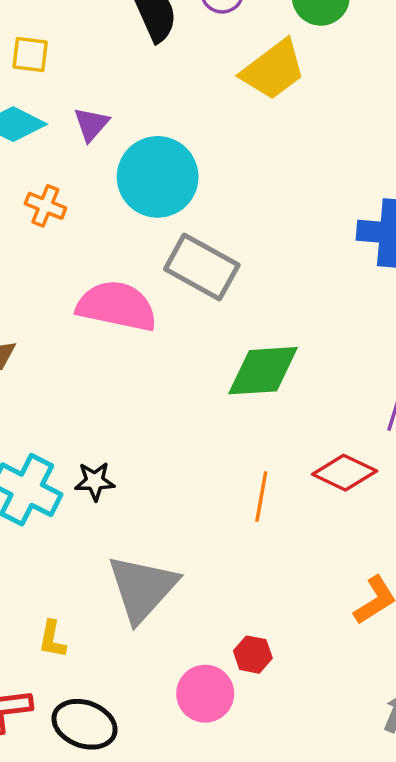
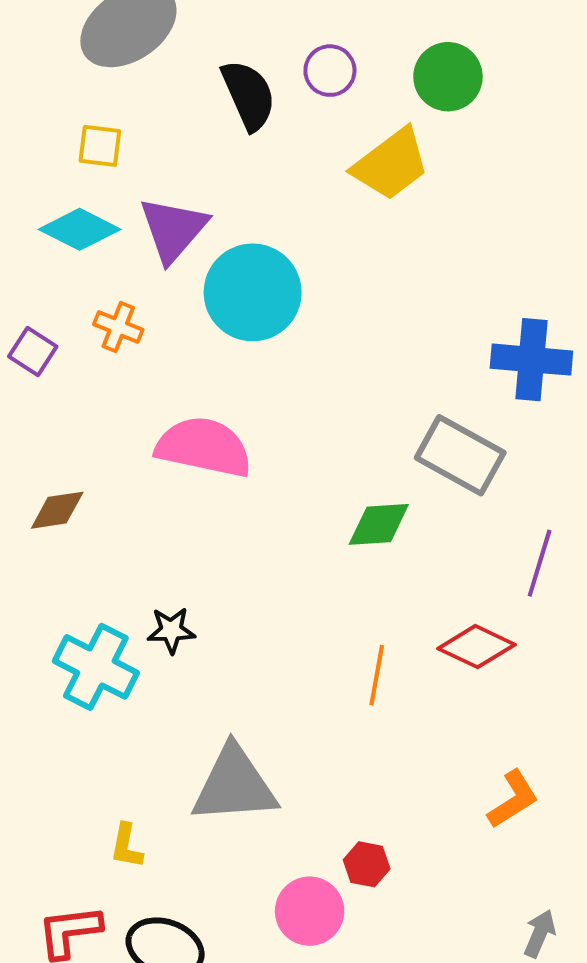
purple triangle: (91, 124) -> (173, 229), size x1.6
gray rectangle: (202, 267) -> (460, 455), moved
green diamond: (263, 371) -> (379, 524), size x0.7
black star: (95, 481) -> (171, 630), moved
gray triangle: (142, 588) -> (234, 785), turned 44

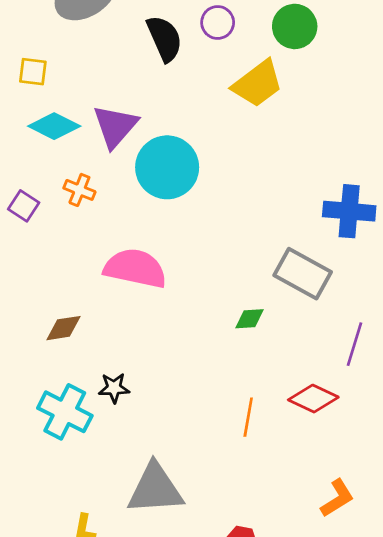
yellow square: (100, 146) -> (33, 72), moved
brown diamond: (57, 510) -> (63, 328), moved
green diamond: (379, 524) -> (250, 319), size x0.7

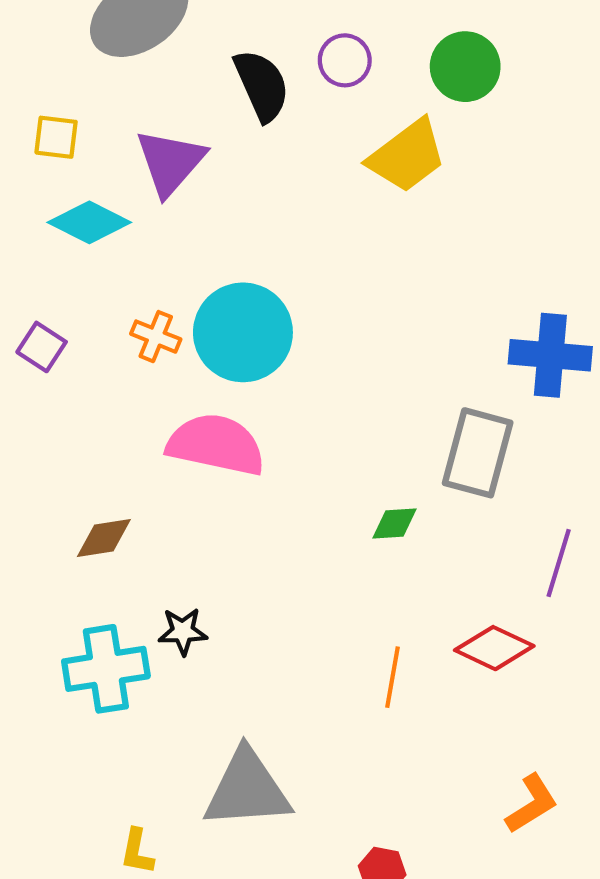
purple triangle: (115, 126) -> (170, 162), moved
cyan circle: (167, 167) -> (243, 332), moved
orange cross: (79, 190) -> (156, 337), moved
gray rectangle: (303, 274) -> (478, 453), turned 76
cyan cross: (65, 412) -> (106, 669), turned -36

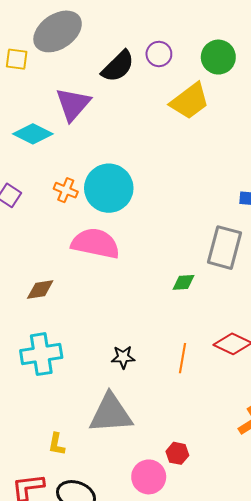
black semicircle: (262, 85) -> (118, 66), turned 69
yellow square: (56, 137) -> (17, 59), moved
black star: (183, 631) -> (123, 357), moved

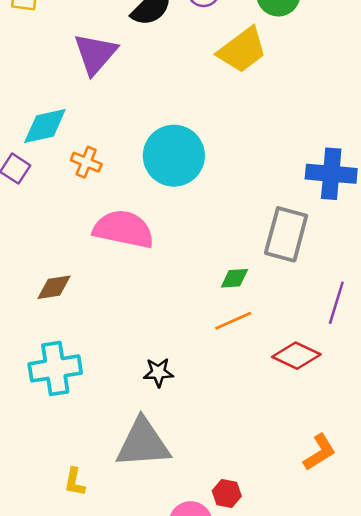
cyan diamond: (33, 134) -> (45, 126), moved, turned -39
cyan circle: (109, 188) -> (174, 156), moved
orange line: (182, 358) -> (233, 321), moved, turned 56

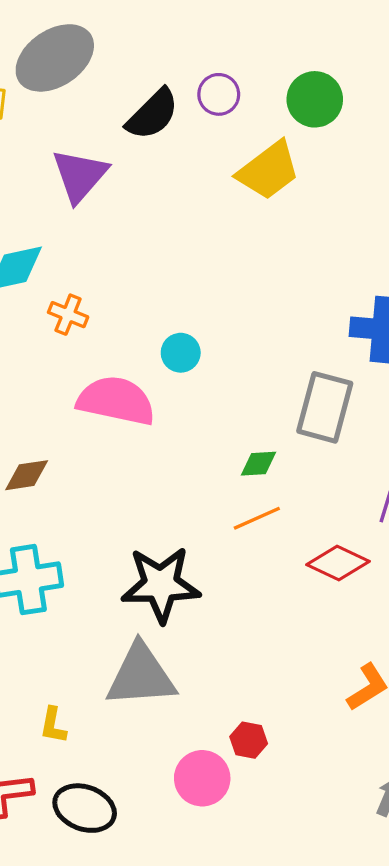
cyan circle: (174, 156) -> (181, 353), moved, size x0.5
black star: (158, 372) -> (161, 585), size x2.0

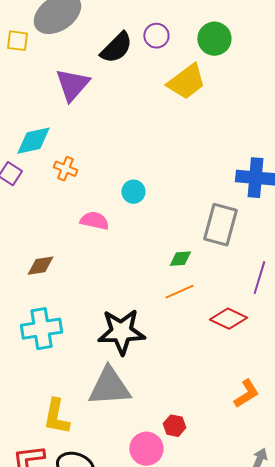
pink semicircle: (116, 401) -> (94, 221), size x0.6
yellow L-shape: (53, 725) -> (56, 417), size x1.6

